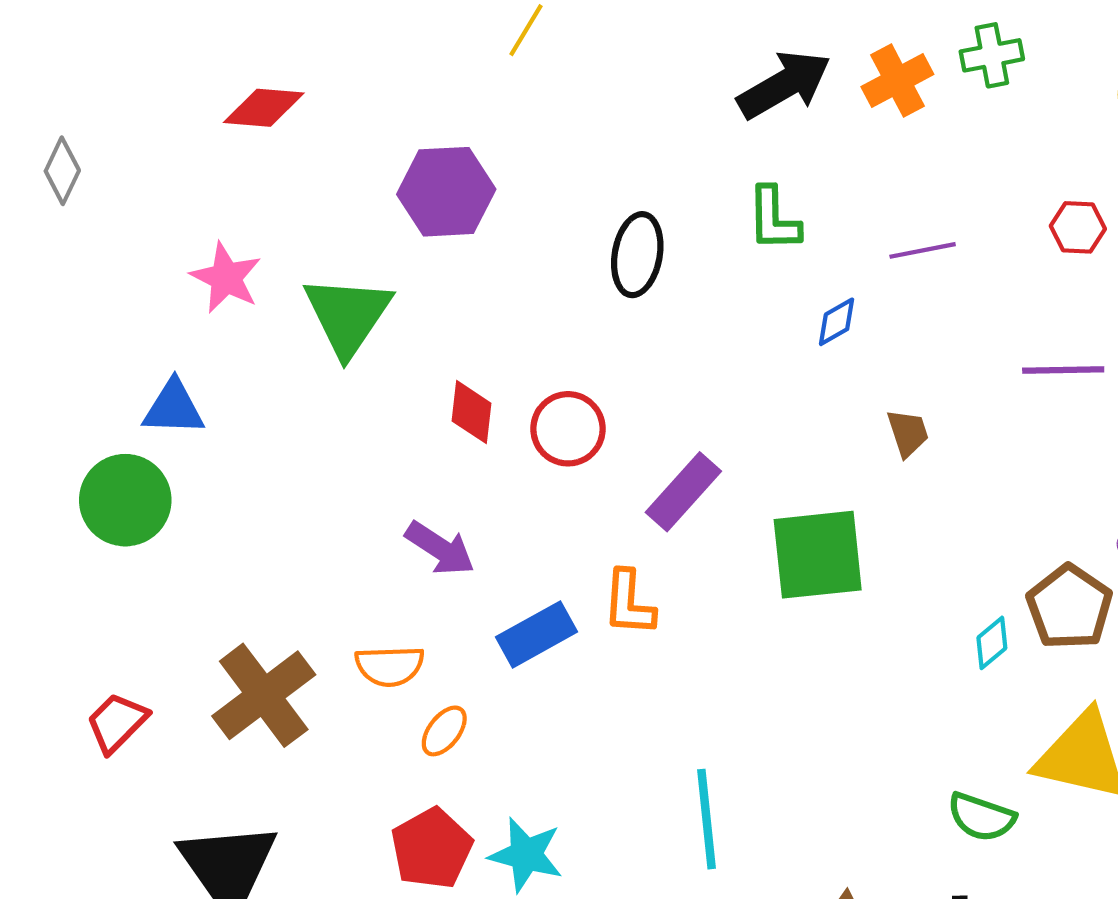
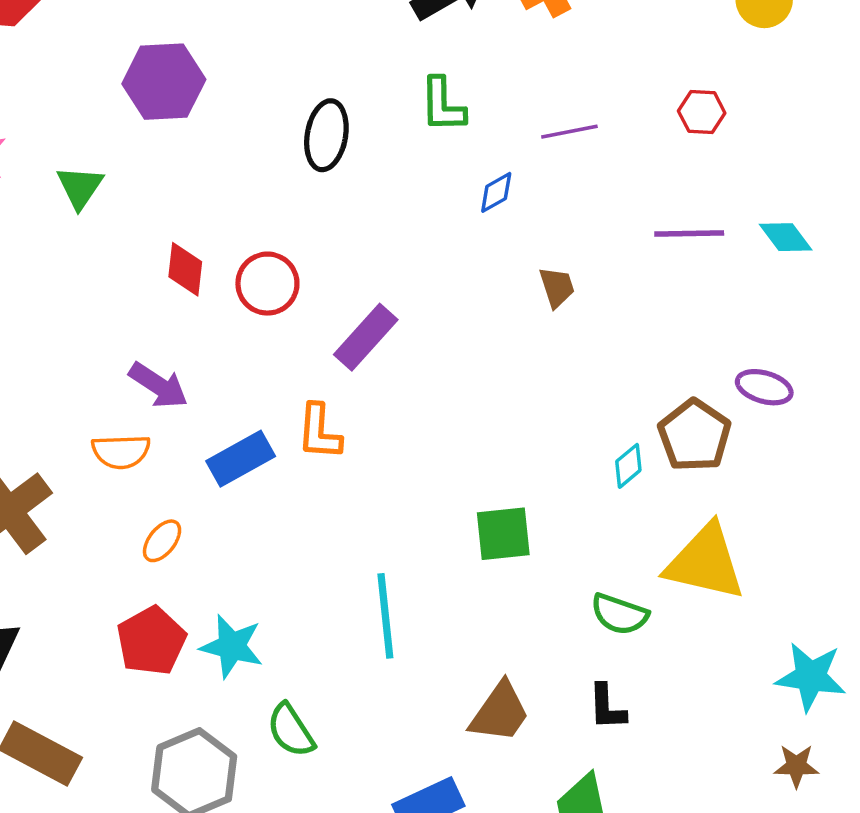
green triangle: (348, 316) -> (80, 187), size x0.6
green square: (818, 555) -> (503, 534), moved, size x0.7
orange semicircle: (390, 666) -> (121, 452), moved

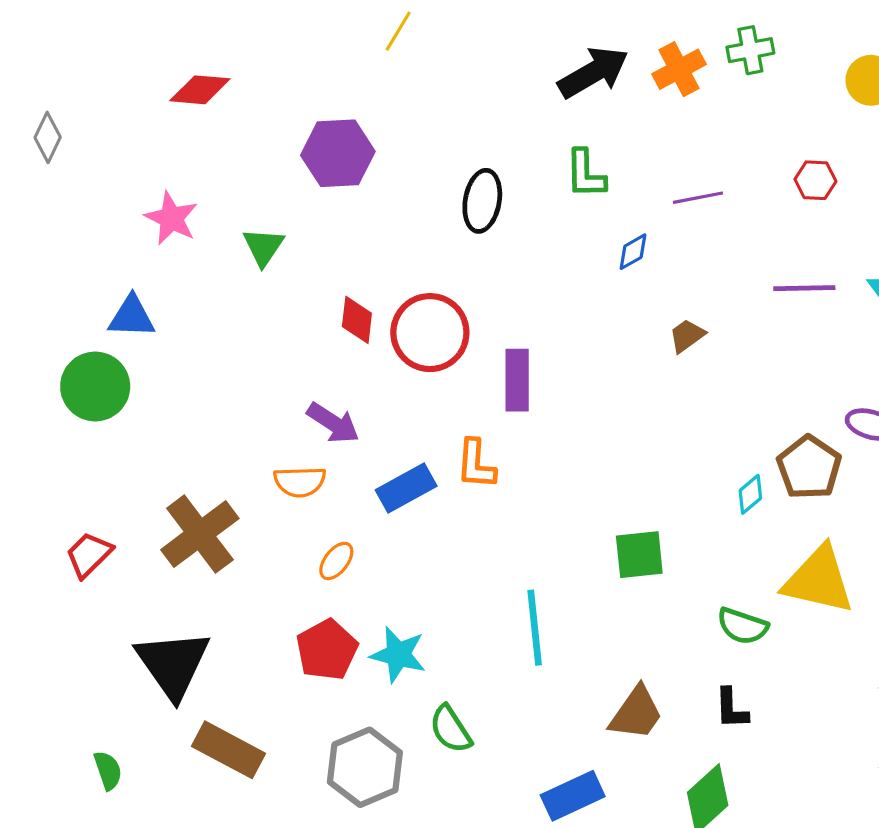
red circle: (267, 284) -> (430, 333), size x1.4
brown trapezoid: (557, 287) -> (687, 336), turned -108
purple rectangle: (366, 337) -> (517, 380), turned -42

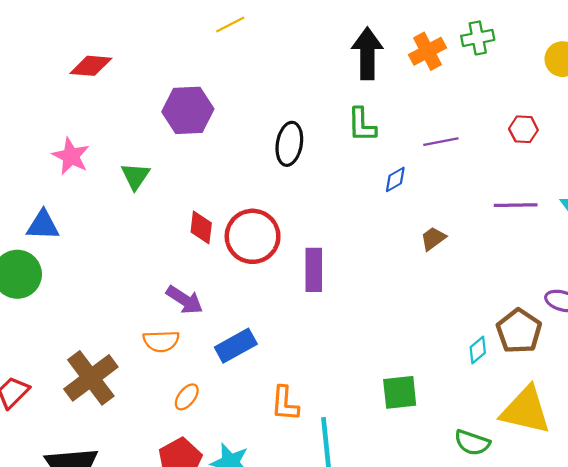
yellow line: (398, 31) -> (230, 25), turned 32
black arrow: (593, 72) -> (367, 54), turned -60
orange L-shape: (476, 464) -> (285, 404), moved

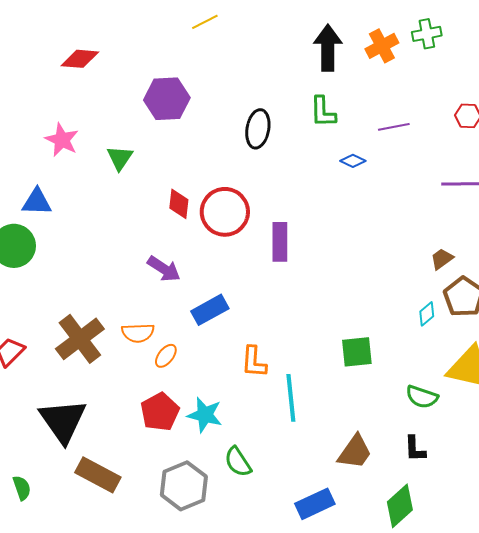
blue diamond: (395, 179) -> (353, 161), turned 55
brown trapezoid: (433, 239) -> (442, 259), moved
orange semicircle: (161, 341) -> (138, 333), moved

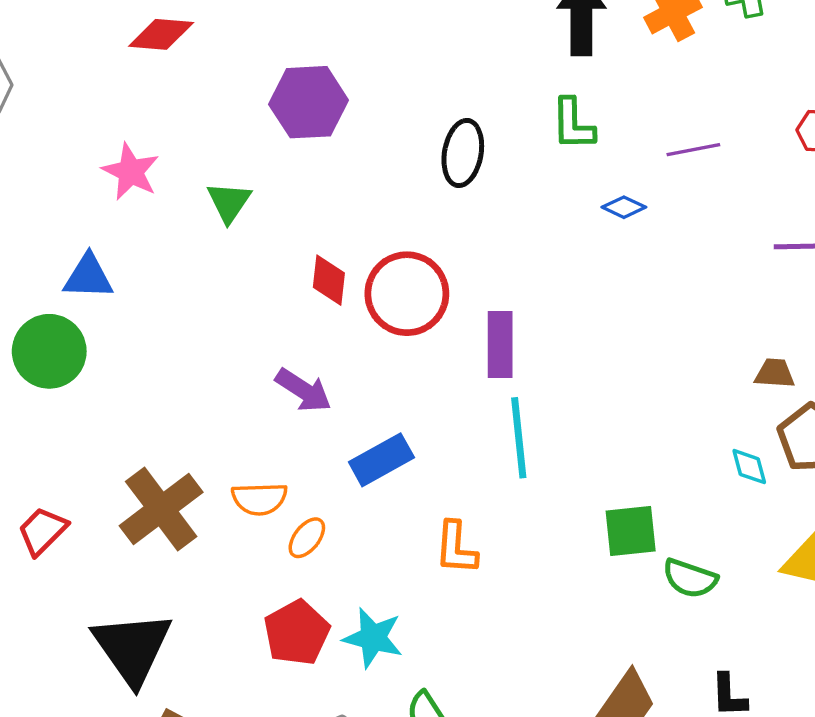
brown trapezoid: (442, 259) -> (775, 373), turned 40
cyan diamond: (427, 314) -> (749, 467), turned -65
green semicircle: (422, 397) -> (690, 578), moved
cyan line: (291, 398) -> (519, 438), moved

